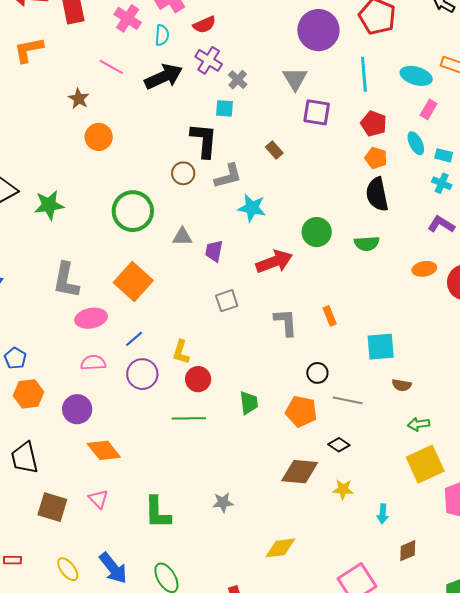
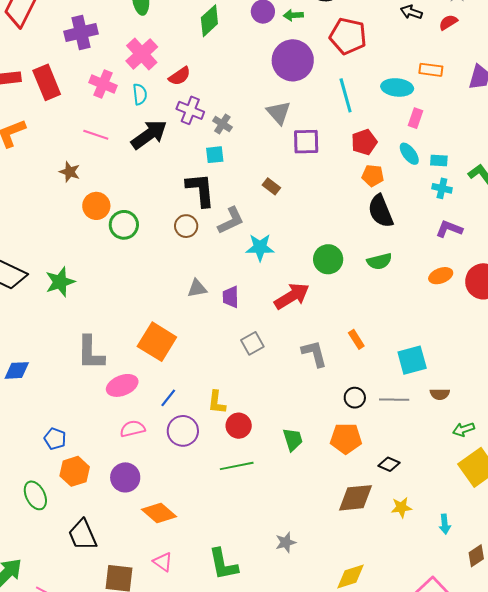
red pentagon: (374, 124) -> (364, 142), turned -30
green circle: (133, 211) -> (124, 225), moved, size x0.7
gray line: (348, 400) -> (394, 400), moved

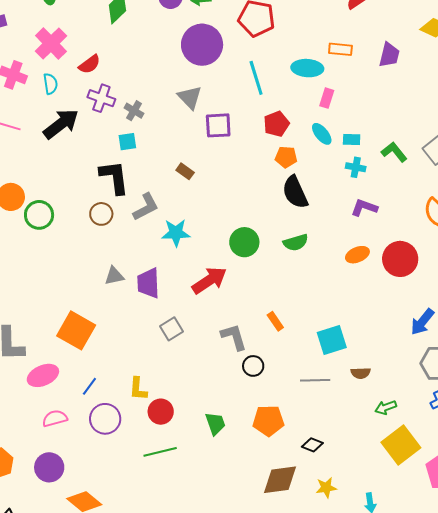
purple trapezoid: (231, 297) -> (148, 283), size x1.4
black circle: (355, 398) -> (253, 366), moved

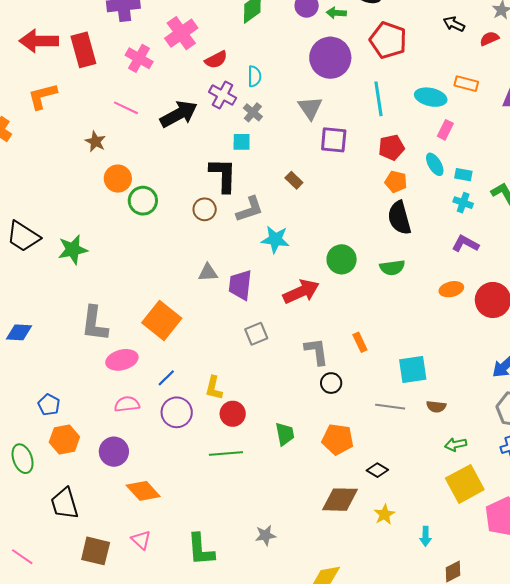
cyan semicircle: (50, 84) -> (254, 76), moved
yellow star: (326, 488) -> (384, 514), turned -30

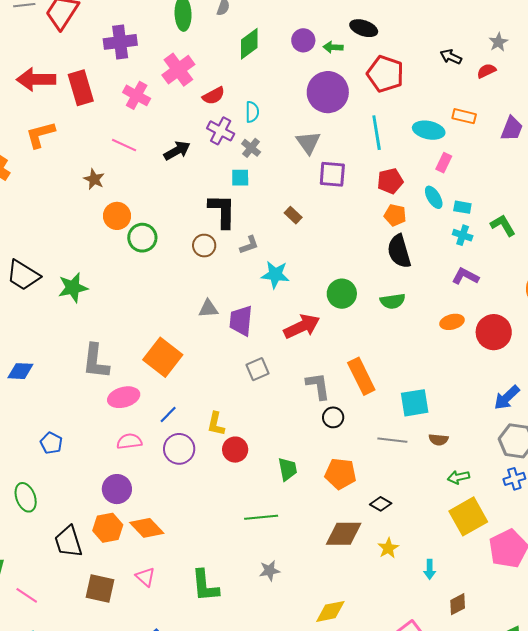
black arrow: (179, 114) -> (177, 151), size x0.7
gray L-shape: (250, 209) -> (249, 245), size x0.7
orange rectangle: (360, 342) -> (361, 376), size x1.8
orange hexagon: (64, 439) -> (108, 528), moved
green line: (226, 453) -> (261, 517), moved

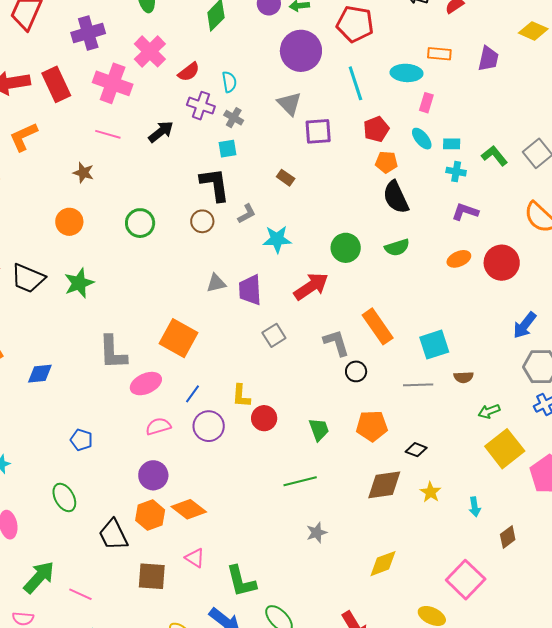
pink cross: (137, 95) -> (113, 83), size x1.4
orange circle: (117, 216) -> (69, 222), moved
green L-shape: (205, 586) -> (241, 581), moved

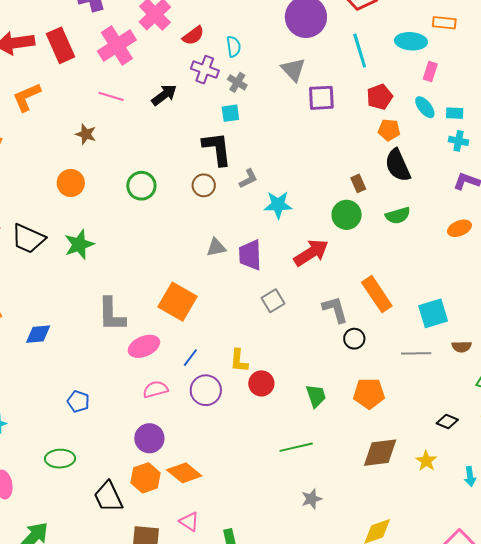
pink cross: (113, 83) -> (117, 46), turned 36
brown rectangle: (286, 178) -> (358, 183), moved, turned 30
black diamond: (416, 450) -> (447, 422), moved
green ellipse: (64, 497) -> (60, 459), turned -64

